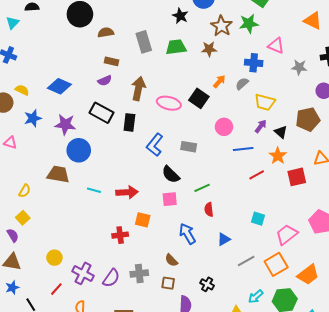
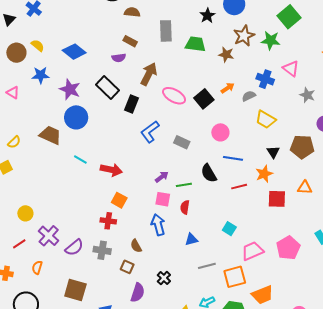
purple arrow: (261, 126) -> (162, 177), moved
black semicircle: (171, 174) -> (209, 173), moved
pink square: (170, 199) -> (163, 199), moved
red cross: (120, 235) -> (108, 221), moved

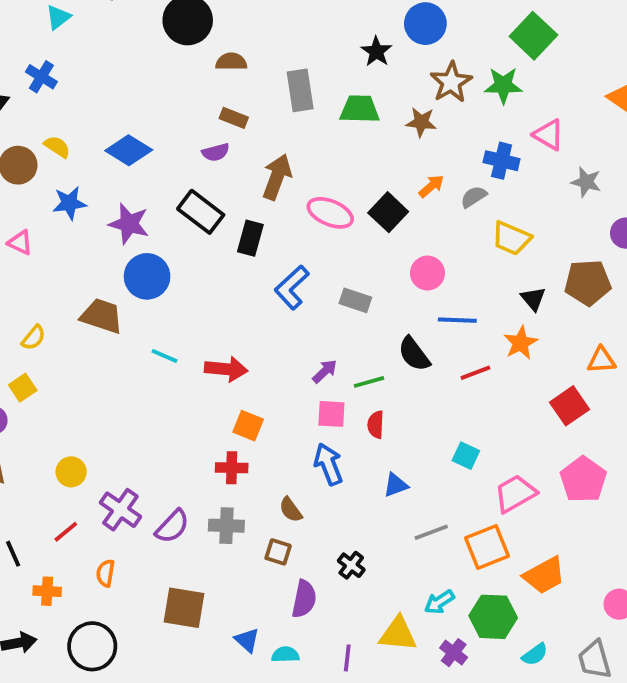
red square: (277, 199) -> (569, 406), moved, turned -30

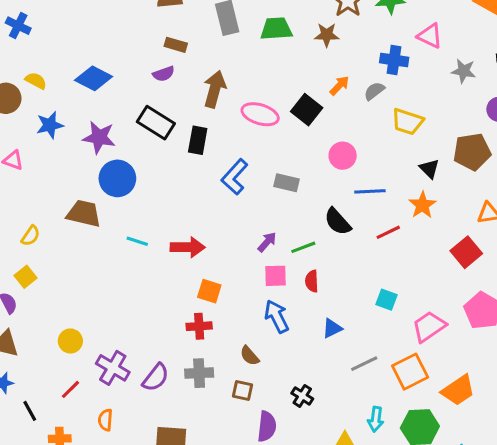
cyan arrow: (439, 602) -> (376, 419), turned -45

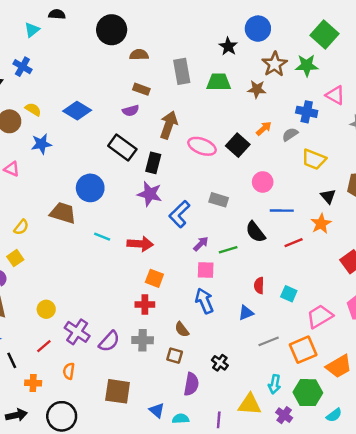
purple star: (99, 137) -> (150, 194), moved
blue L-shape: (235, 177) -> (179, 214), moved
red semicircle: (312, 281) -> (259, 285), moved

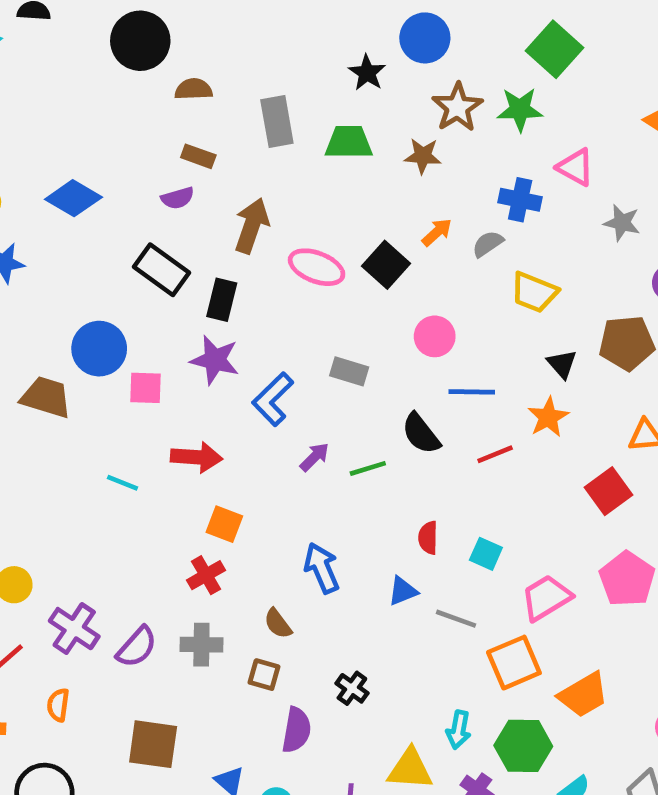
cyan line: (102, 237) -> (123, 483), moved
pink square: (206, 270) -> (146, 388), moved
red cross: (145, 304) -> (206, 575), turned -30
gray line: (269, 341) -> (456, 619), moved, turned 42

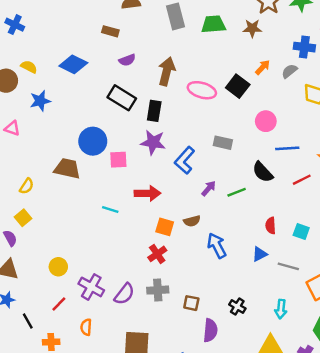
brown rectangle: (198, 156) -> (110, 31), moved
brown semicircle: (278, 624) -> (192, 221), moved, turned -63
cyan arrow: (458, 730) -> (281, 309), moved

